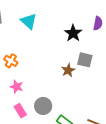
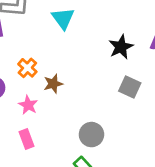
brown star: (68, 70) -> (53, 84), moved
gray circle: (43, 106) -> (91, 135), moved

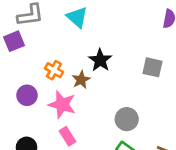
black star: (121, 47) -> (100, 60), moved
pink star: (28, 105) -> (62, 104), size x1.5

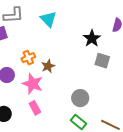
black star: (100, 60) -> (92, 38), moved
orange cross: (54, 70) -> (28, 58), turned 32

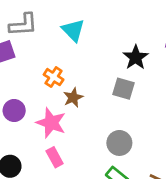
orange cross: (28, 58) -> (54, 77), moved, turned -32
gray square: (102, 61) -> (123, 89), moved

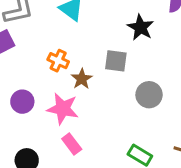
gray square: (123, 89) -> (116, 61), moved
gray circle: (119, 143) -> (149, 95), moved

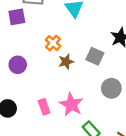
pink star: (63, 109) -> (71, 104), moved

